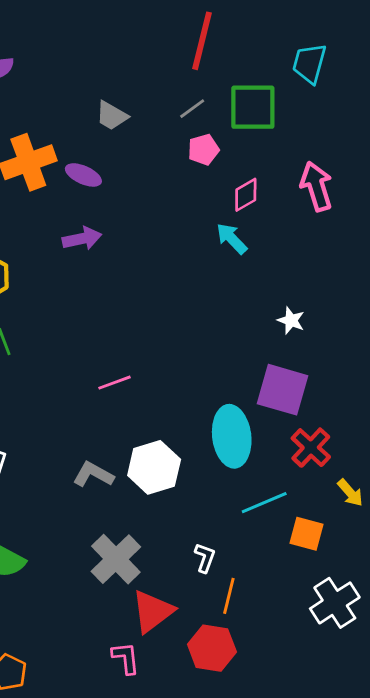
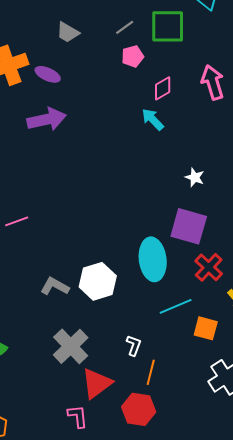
purple arrow: (82, 239) -> (47, 119), size x1.4
pink line: (114, 383) -> (17, 221), moved

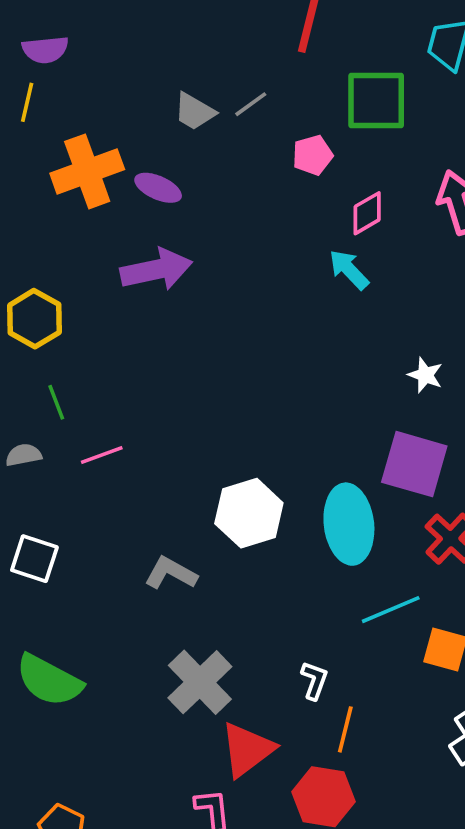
gray line: (125, 27) -> (251, 104), moved
white hexagon: (98, 281) -> (249, 513), moved

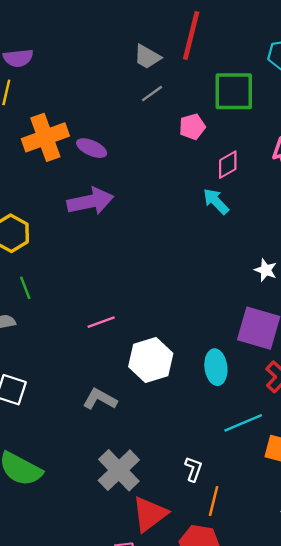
gray trapezoid: (194, 111) -> (147, 57), moved
pink line: (102, 455) -> (101, 322), moved
cyan ellipse: (349, 524) -> (216, 367), size x0.7

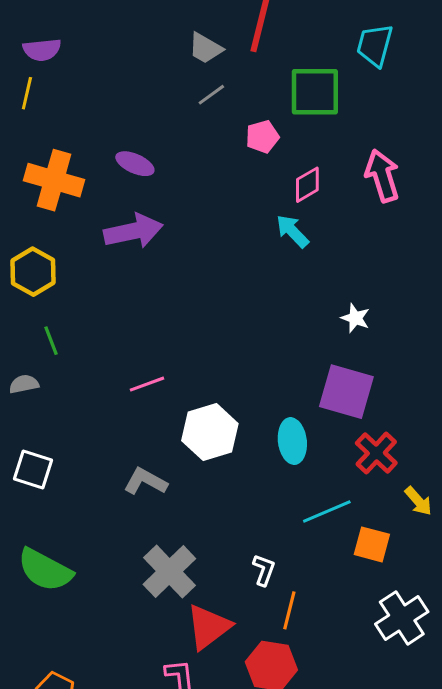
orange cross: (45, 137) -> (54, 180), moved, turned 36

